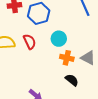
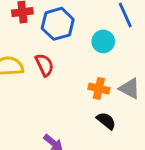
cyan circle: (59, 39) -> (103, 41), moved

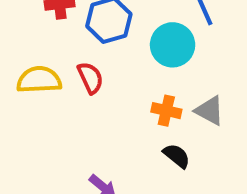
cyan circle: (103, 41) -> (173, 45), size x1.4

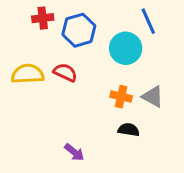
red semicircle: (90, 78) -> (65, 72), turned -40
black semicircle: (177, 156) -> (129, 130), turned -30

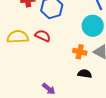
cyan circle: (126, 48) -> (93, 26), moved

